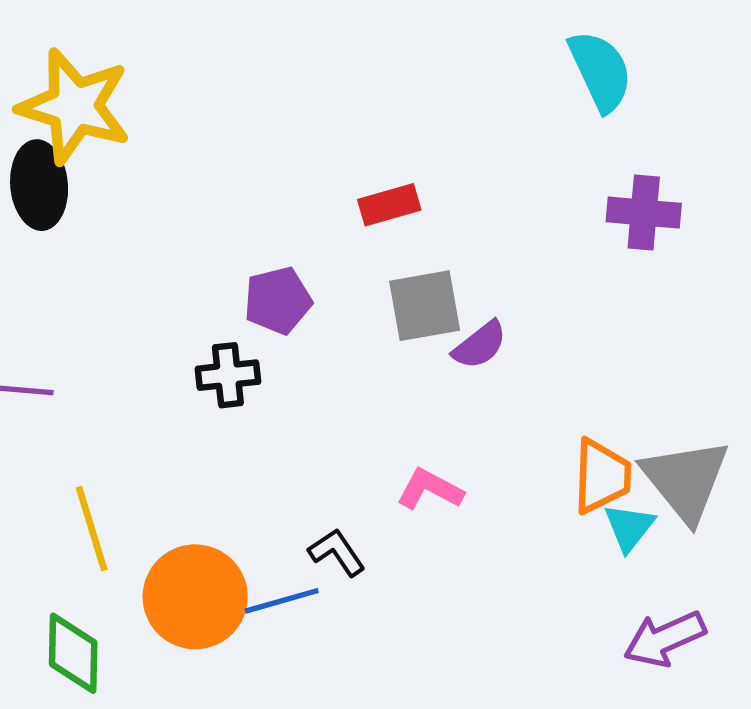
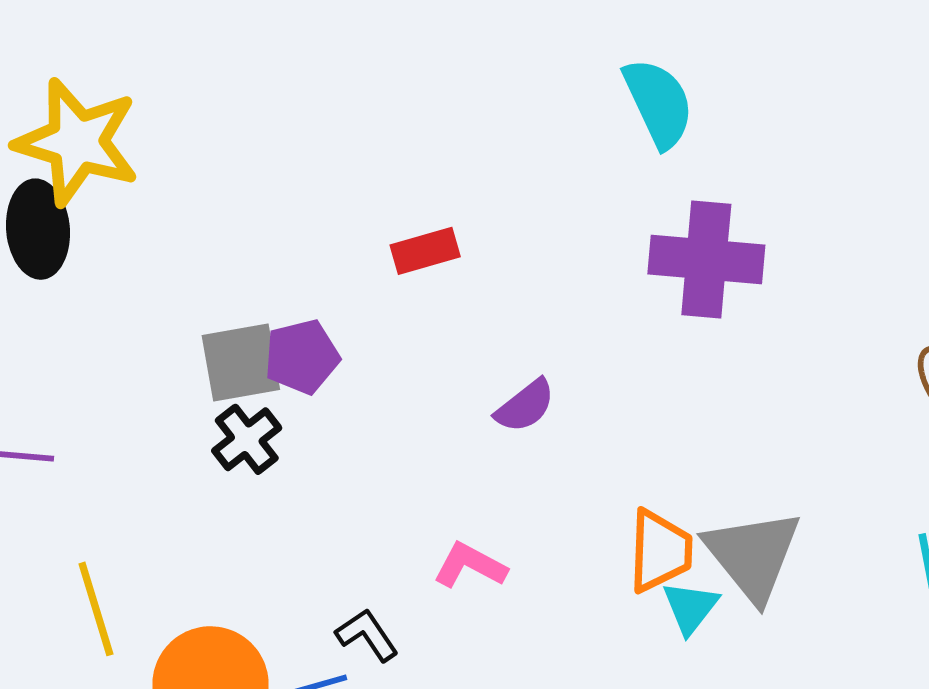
purple cross: (644, 213) -> (706, 260), size x1.4
gray square: (425, 306) -> (241, 362), moved
black cross: (228, 375) -> (247, 439), turned -32

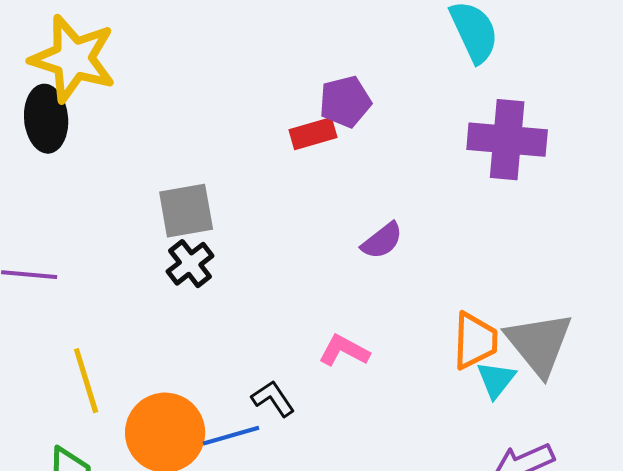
purple pentagon: (302, 357) -> (345, 102), moved

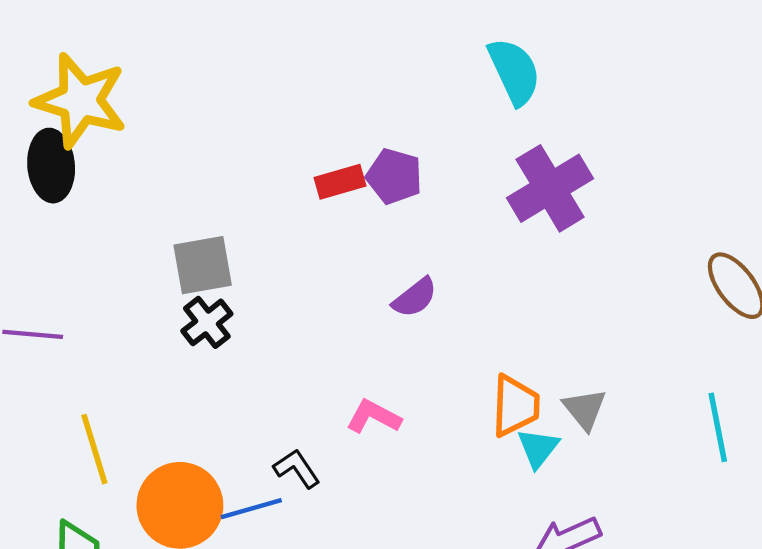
purple pentagon: (345, 102) -> (394, 176), moved, turned 30
purple cross: (507, 140) -> (550, 188), turned -36
gray triangle: (539, 344) -> (585, 409), size x0.6

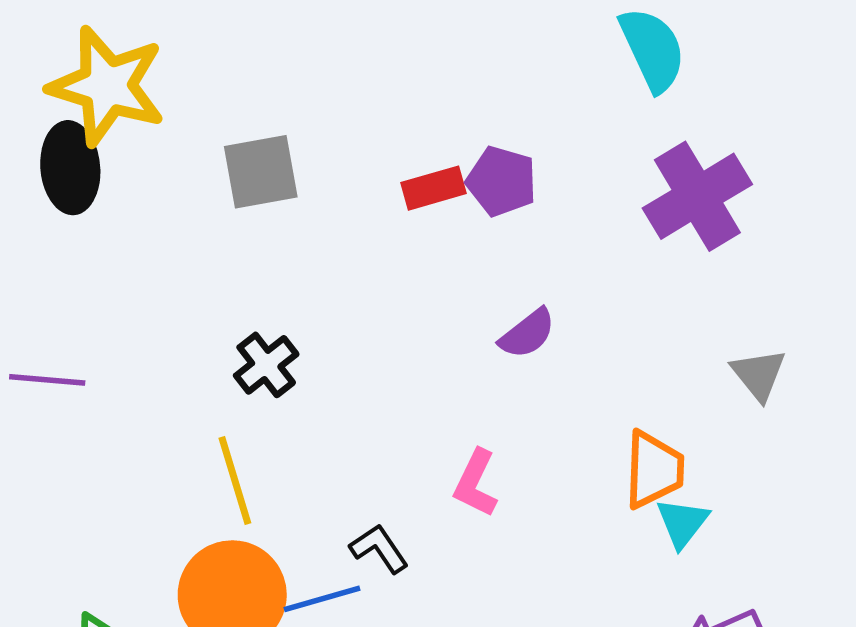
gray square: (203, 265) -> (261, 172), moved
gray triangle: (585, 409) -> (759, 374), moved
pink L-shape: (374, 417) -> (476, 483), turned -92
yellow line: (94, 449) -> (235, 481), moved

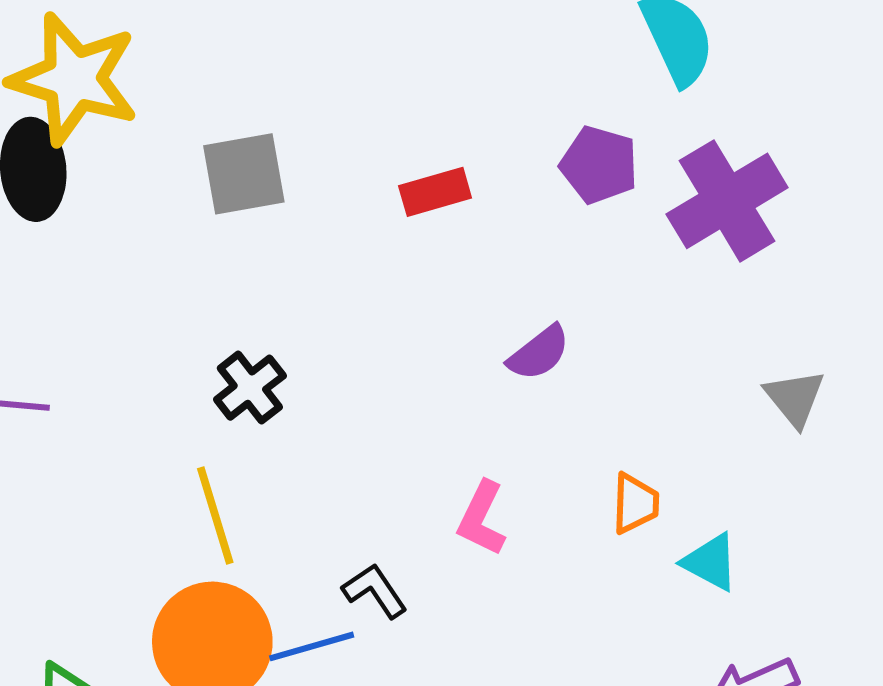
purple pentagon: (502, 181) -> (599, 165), moved
orange trapezoid: (654, 470) -> (635, 503), moved, size x0.7
cyan triangle: (682, 523) -> (710, 562), turned -40

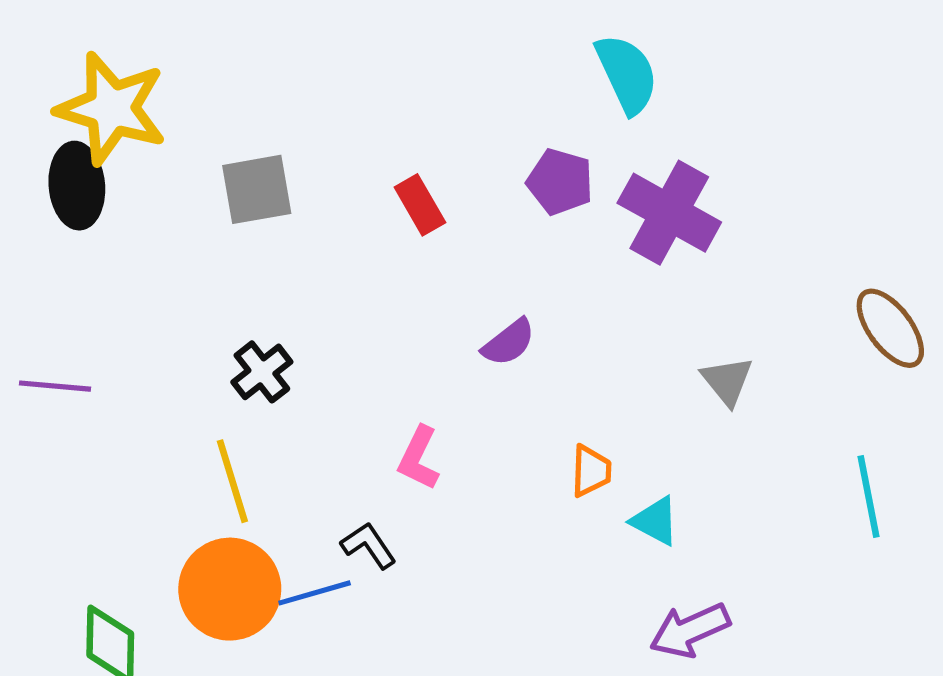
red rectangle: (435, 192) -> (420, 205), turned 76
purple cross: (727, 201) -> (669, 213), turned -30
pink L-shape: (482, 518) -> (419, 458), moved

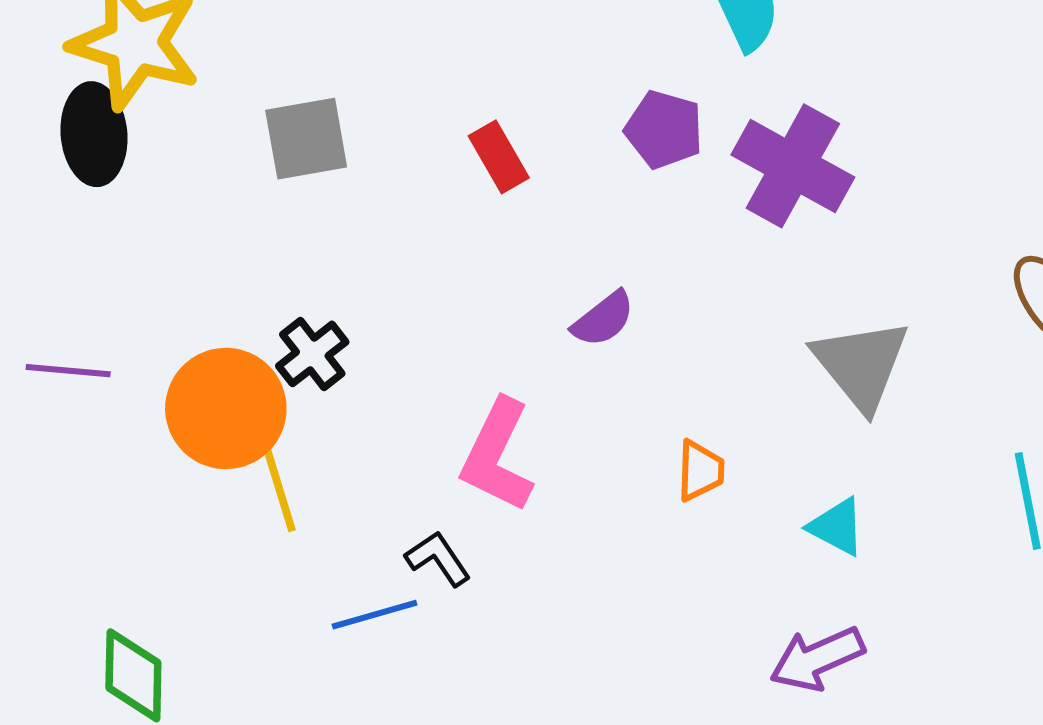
gray triangle: (727, 381) -> (861, 365), size x1.6
pink L-shape: (419, 458) -> (497, 456), size x1.5
cyan triangle: (655, 521) -> (837, 527), moved
orange circle: (230, 589) -> (226, 409), moved

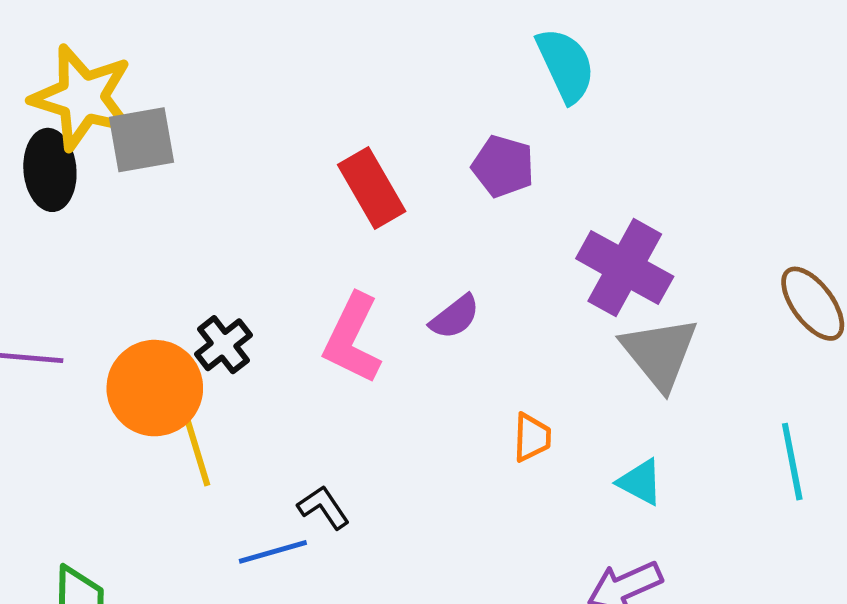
gray square: (306, 139) -> (142, 140), moved
red rectangle: (499, 157) -> (372, 188), size x1.4
purple cross: (793, 166) -> (625, 268), moved
pink L-shape: (497, 456) -> (352, 339), moved

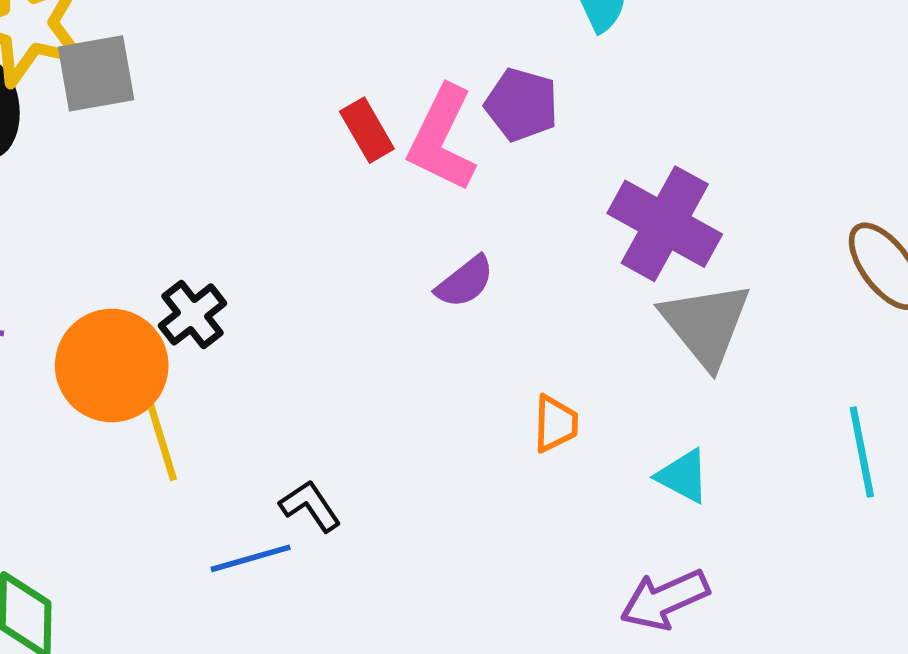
red rectangle: (372, 188) -> (367, 130), size x0.7
pink L-shape: (352, 339) -> (442, 139), moved

